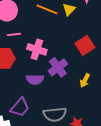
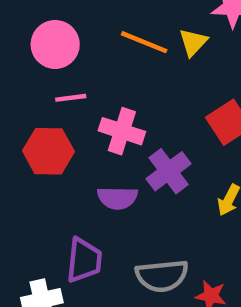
purple trapezoid: (20, 107) -> (84, 260), turned -35

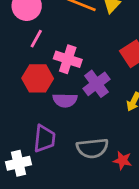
pink line: (71, 98) -> (36, 39), turned -54
red hexagon: (48, 151) -> (38, 78), moved

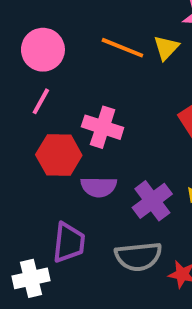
pink line: (36, 39) -> (41, 101), moved
purple cross: (96, 84) -> (152, 201), moved

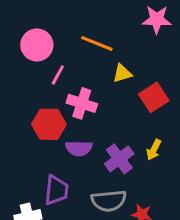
yellow triangle: (166, 48) -> (122, 73), moved, turned 30
pink line: (41, 101) -> (58, 75), moved

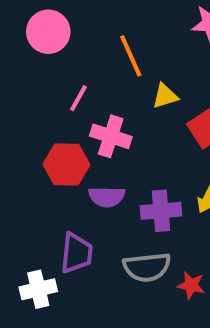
orange line: (97, 43) -> (131, 56), turned 44
pink circle: (37, 45) -> (48, 32), moved
purple cross: (119, 159) -> (161, 211), turned 32

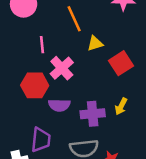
pink line: (78, 98) -> (42, 45), turned -35
pink cross: (111, 136) -> (62, 68), turned 30

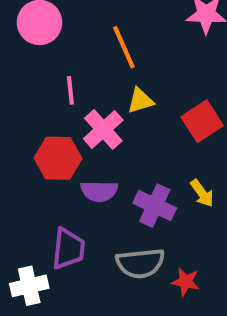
yellow triangle: (95, 43) -> (140, 101), moved
yellow arrow: (121, 106) -> (202, 193), turned -63
purple cross: (93, 114) -> (155, 206), turned 30

